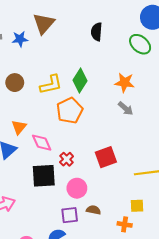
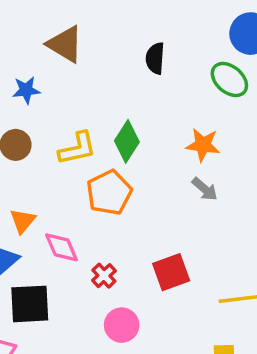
brown triangle: (44, 24) -> (65, 44), turned -40
blue star: (20, 39) -> (26, 90), moved
black square: (44, 176) -> (30, 304), moved

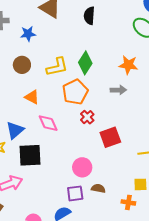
black semicircle: (155, 58) -> (89, 16), moved
gray arrow: (205, 189) -> (118, 90), moved, turned -42
orange triangle: (23, 221) -> (32, 97), moved, turned -42
red cross: (104, 276) -> (87, 117), moved

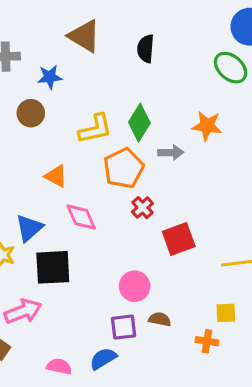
brown circle: (22, 65) -> (31, 113), moved
gray arrow: (118, 90) -> (171, 152), moved

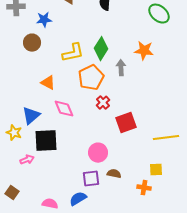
gray arrow: (171, 152) -> (121, 68), turned -91
pink arrow: (23, 311) -> (27, 160), moved, size x0.6

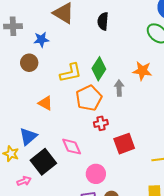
red cross: (103, 103) -> (101, 123), turned 32
pink diamond: (64, 109) -> (72, 147), moved
black square: (46, 141) -> (43, 162), turned -35

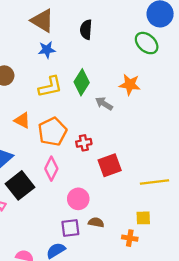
blue star: (41, 39) -> (47, 50), moved
gray arrow: (119, 88) -> (104, 104), turned -56
orange pentagon: (89, 98) -> (52, 132), moved
pink diamond: (72, 147) -> (51, 169), turned 50

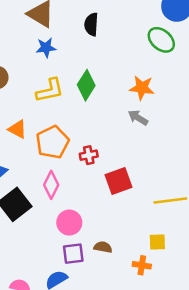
gray arrow: (104, 104) -> (138, 118), moved
pink circle: (78, 199) -> (69, 223), moved

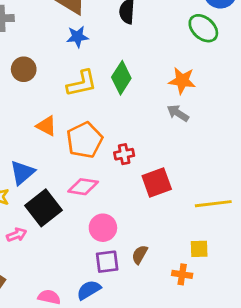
pink diamond: (51, 185) -> (83, 187), turned 72
brown semicircle: (103, 247) -> (140, 255), turned -72

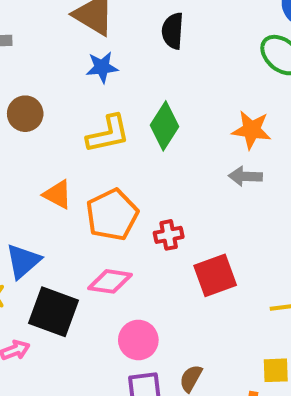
gray arrow: (178, 113) -> (245, 176), turned -30
black square: (43, 208) -> (53, 312), turned -32

